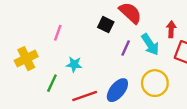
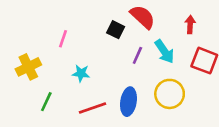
red arrow: (171, 29) -> (190, 25), moved
green line: (52, 83) -> (46, 102), moved
blue ellipse: (117, 90) -> (128, 102), turned -30

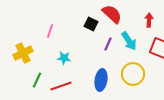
red line: (93, 108) -> (61, 86), moved

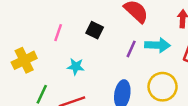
black square: (91, 24) -> (95, 30), moved
cyan arrow: (129, 41) -> (157, 45), turned -54

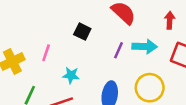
pink line: (58, 33) -> (46, 53), moved
cyan star: (76, 67) -> (71, 75), moved

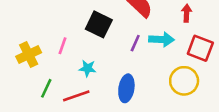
black square: (82, 32) -> (99, 24), size x1.5
yellow circle: (150, 88) -> (184, 81), moved

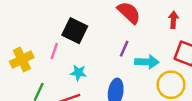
black square: (99, 24) -> (75, 31), moved
cyan arrow: (161, 39) -> (147, 62), moved

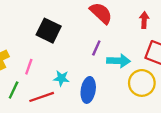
pink line: (54, 51) -> (29, 67), moved
cyan star: (78, 73) -> (61, 78), moved

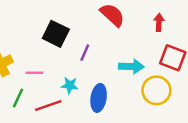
purple line: (96, 48) -> (85, 53), moved
pink line: (29, 67) -> (34, 73), turned 70

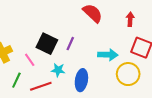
black square: (56, 34) -> (47, 44), moved
pink line: (34, 73) -> (30, 60), turned 56

